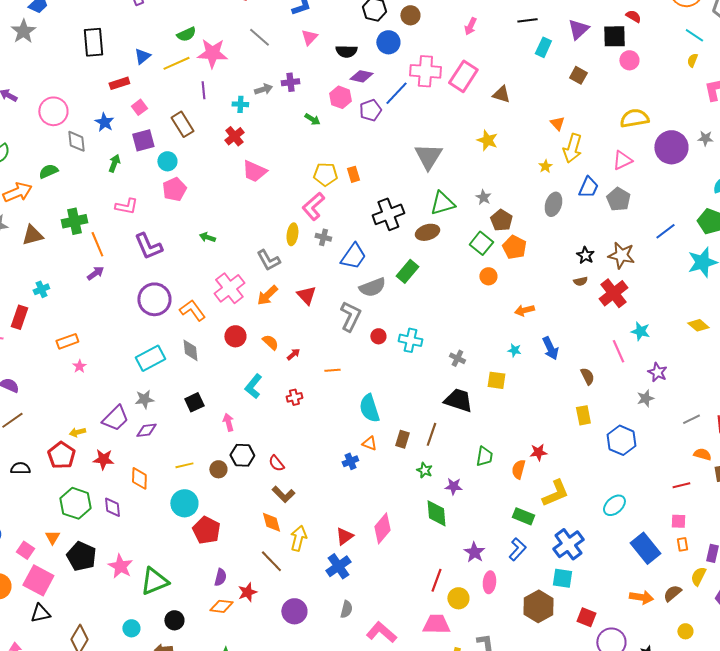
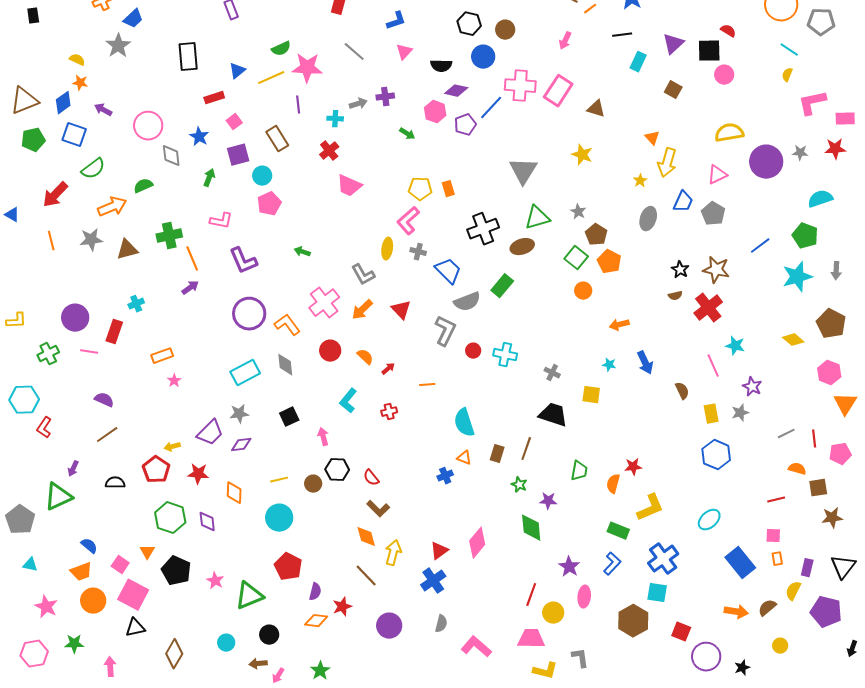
blue trapezoid: (353, 256) -> (448, 271), turned -80
yellow rectangle: (583, 415) -> (711, 414), moved
red pentagon: (206, 530) -> (288, 567), moved
pink star: (120, 566) -> (215, 581), size x0.7

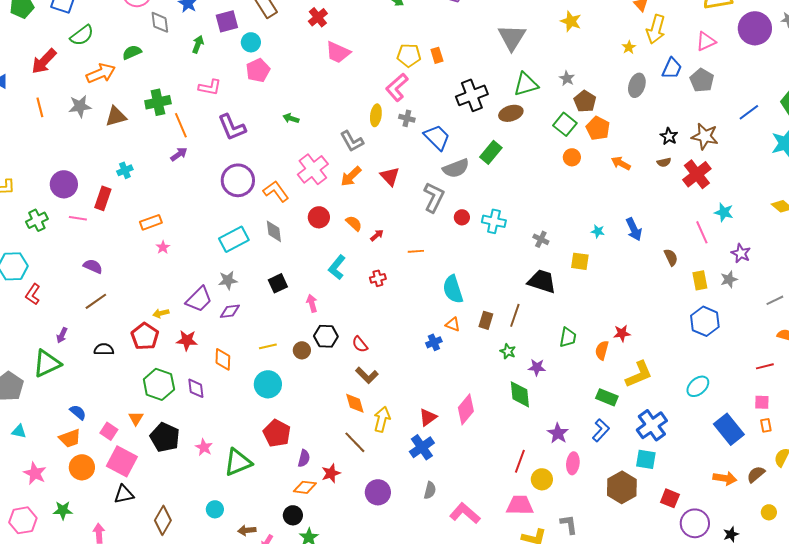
orange arrow: (619, 325) -> (621, 163), moved, turned 42
black circle: (269, 635) -> (293, 515), moved

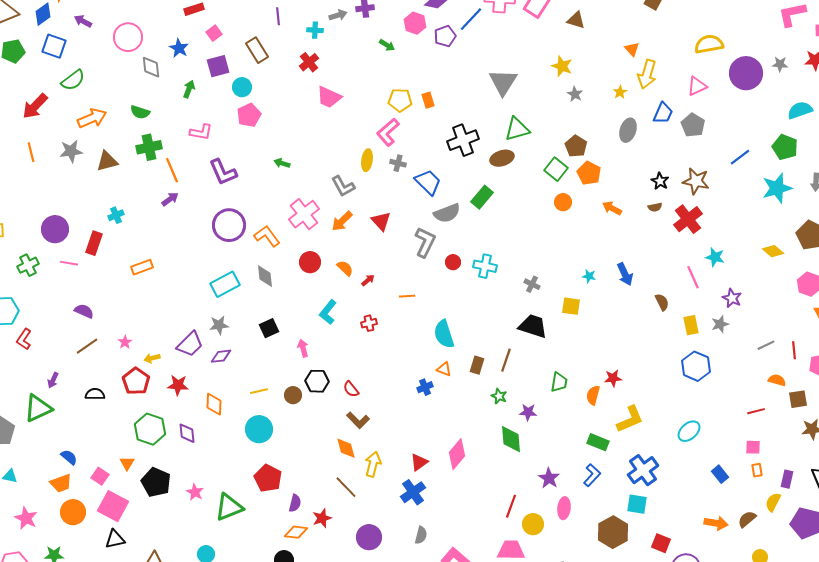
green semicircle: (132, 52) -> (140, 112), moved, turned -138
gray star: (567, 78) -> (575, 94), moved
pink star: (163, 247) -> (125, 342), moved
blue rectangle: (729, 429) -> (720, 474), size x0.6

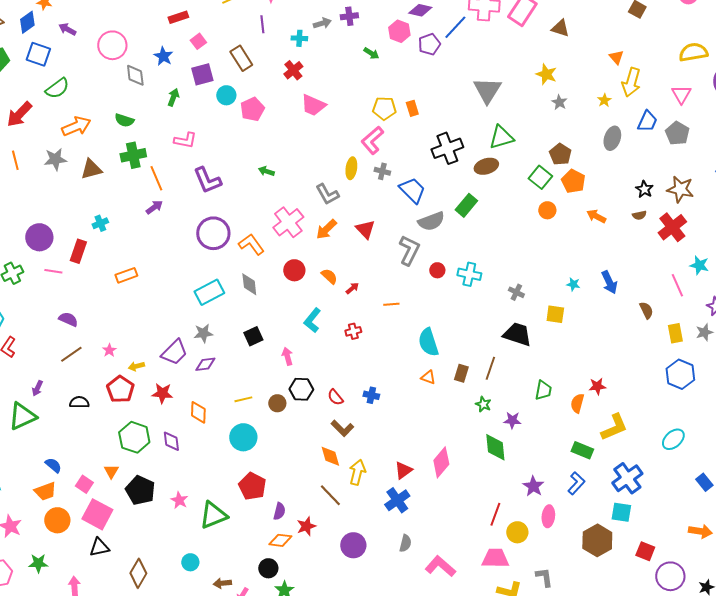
pink triangle: (697, 86) -> (681, 94), turned -35
pink pentagon: (249, 115) -> (252, 109), moved
blue cross: (425, 387) -> (371, 395), moved, turned 35

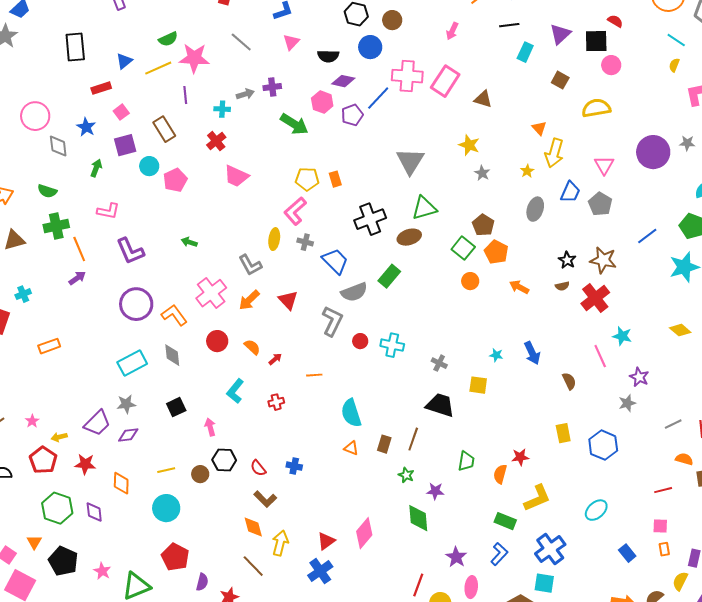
yellow semicircle: (693, 52) -> (596, 108), moved
green arrow: (371, 53) -> (294, 124), size x1.8
yellow rectangle: (675, 333) -> (563, 433), moved

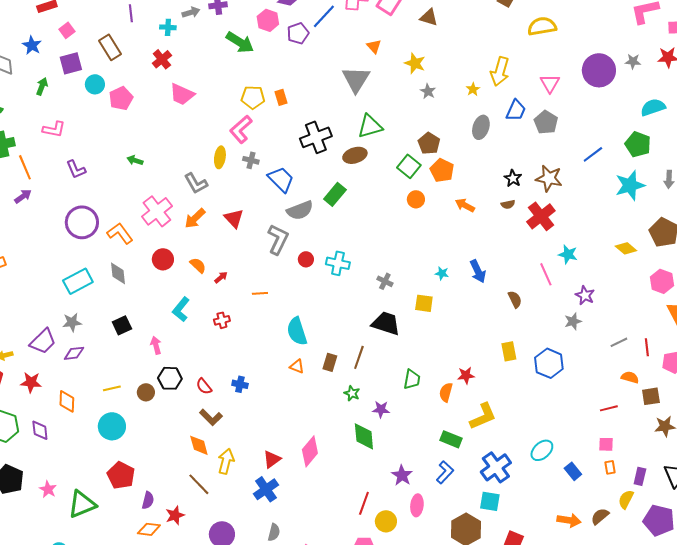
orange triangle: (539, 128) -> (374, 46), moved
purple L-shape: (130, 251) -> (76, 169), size x0.7
cyan ellipse: (596, 510) -> (542, 450), moved

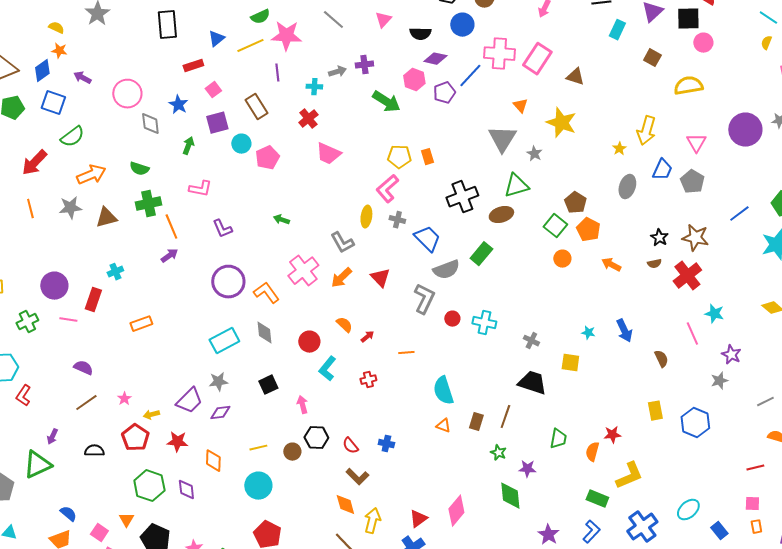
yellow star: (415, 63) -> (561, 123), size x1.4
gray star: (428, 91) -> (534, 154), moved
red circle: (163, 259) -> (309, 342), moved

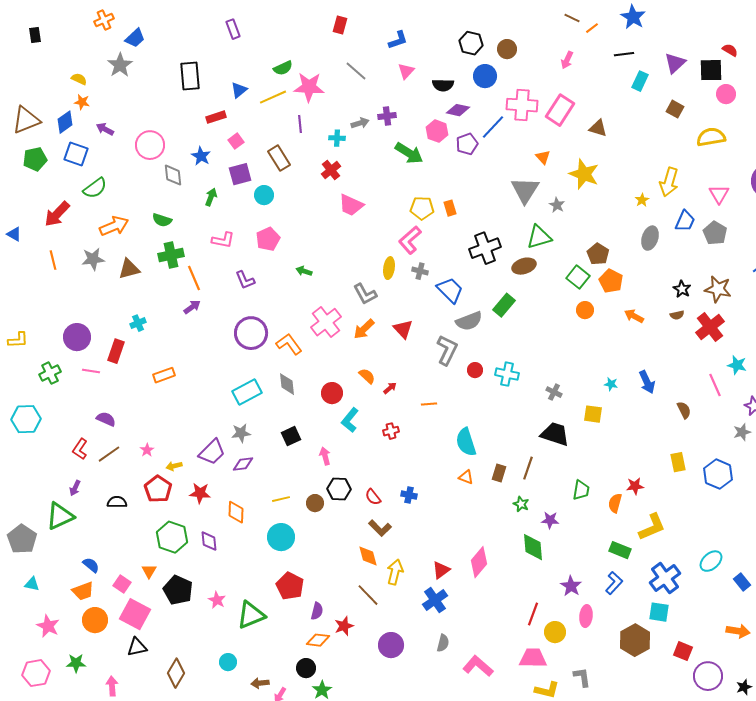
pink pentagon: (267, 158) -> (268, 239), moved
red L-shape: (23, 396) -> (80, 449), moved

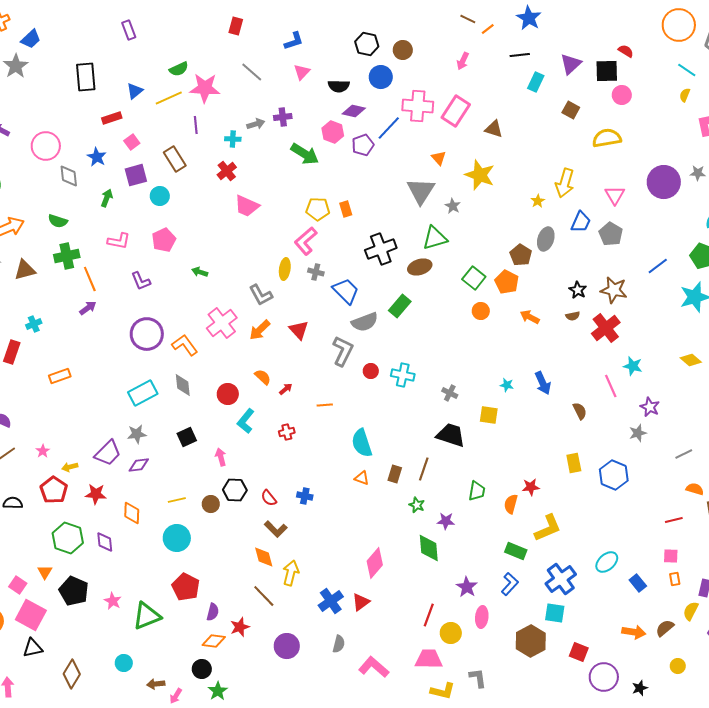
brown pentagon: (598, 254) -> (521, 255), moved
red triangle: (441, 570) -> (361, 602), moved

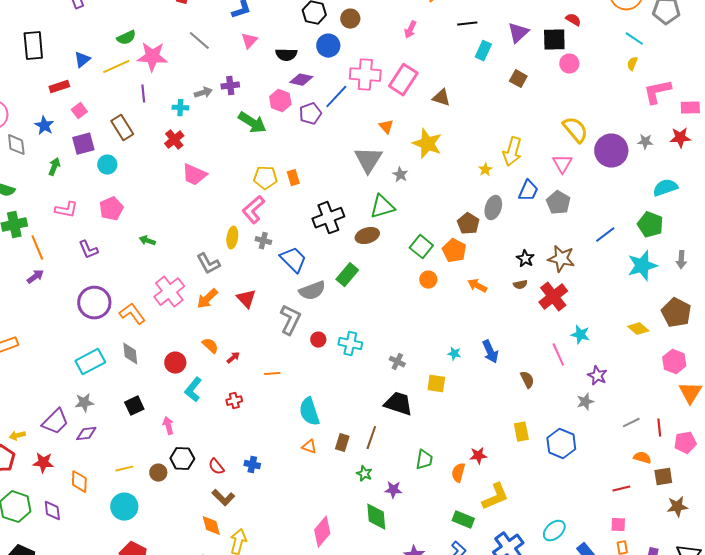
yellow semicircle: (607, 138) -> (575, 130), moved, turned 60

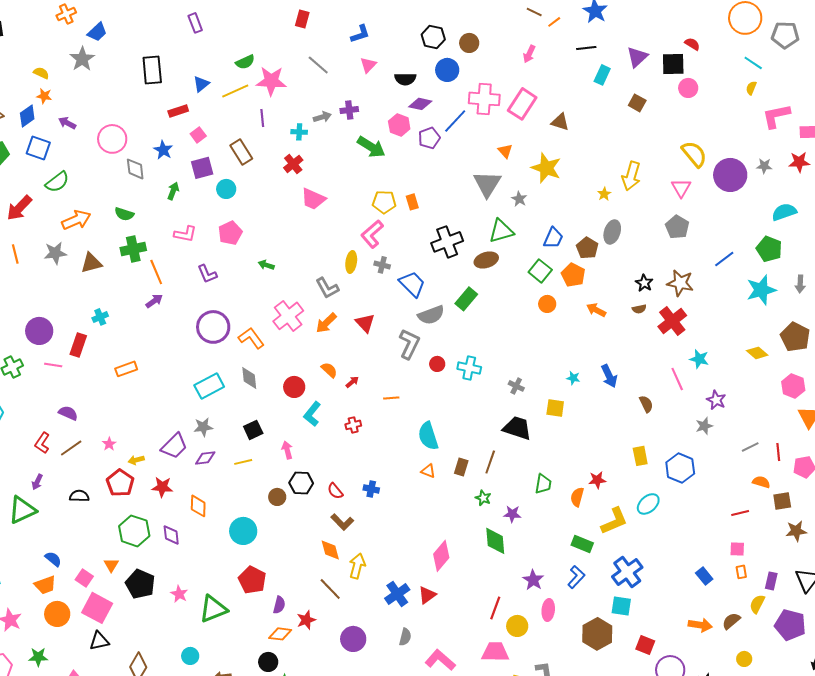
blue trapezoid: (528, 191) -> (553, 238), moved
yellow line: (124, 469) -> (243, 462), moved
cyan ellipse: (554, 531) -> (648, 504), moved

